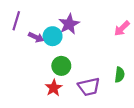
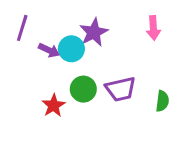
pink arrow: (122, 28) -> (153, 28), moved, turned -49
purple trapezoid: (89, 87) -> (121, 89), moved
red star: (54, 88) -> (53, 105), moved

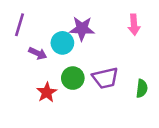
purple star: (94, 32) -> (82, 29), turned 30
purple arrow: (49, 50) -> (38, 53), moved

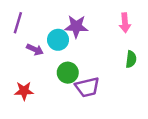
purple trapezoid: (105, 78) -> (87, 87), moved
green semicircle: (142, 88) -> (131, 59), moved
red star: (47, 92) -> (24, 91), moved, turned 30

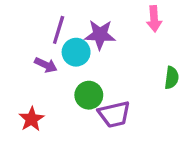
purple line: (18, 23) -> (59, 30), moved
pink arrow: (125, 23) -> (154, 19), moved
red star: (24, 91) -> (31, 119), turned -30

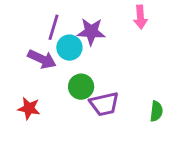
purple arrow: (46, 65) -> (42, 59), size x1.4
green semicircle: (172, 78) -> (156, 111), moved
red star: (31, 119) -> (29, 108), turned -30

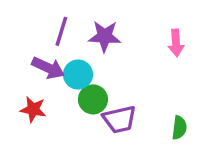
pink arrow: (140, 17) -> (176, 43), moved
cyan circle: (69, 48) -> (78, 75), moved
red star: (29, 108) -> (33, 109), moved

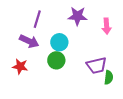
purple star: (105, 36) -> (77, 16), moved
cyan circle: (78, 75) -> (59, 42), moved
purple trapezoid: (120, 119) -> (97, 65), moved

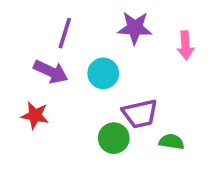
green circle: (56, 60) -> (114, 138), moved
purple trapezoid: (97, 65) -> (140, 114), moved
green semicircle: (109, 77) -> (171, 142), moved, turned -88

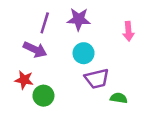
purple star: (135, 28) -> (79, 19), moved
cyan circle: (103, 73) -> (84, 53), moved
green circle: (114, 138) -> (43, 96), moved

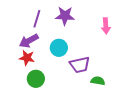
purple arrow: (35, 50) -> (29, 41), turned 126
cyan circle: (84, 53) -> (59, 48), moved
red star: (24, 80) -> (27, 58), moved

